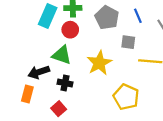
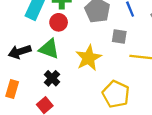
black arrow: (39, 72) -> (20, 52), moved
black cross: (65, 83) -> (52, 78), turned 32

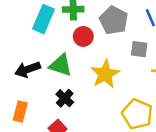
red circle: (59, 22) -> (83, 36), moved

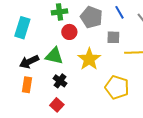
cyan rectangle: (44, 19) -> (22, 28), moved
orange rectangle: (20, 112) -> (27, 85), moved

